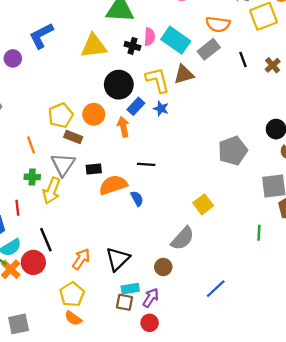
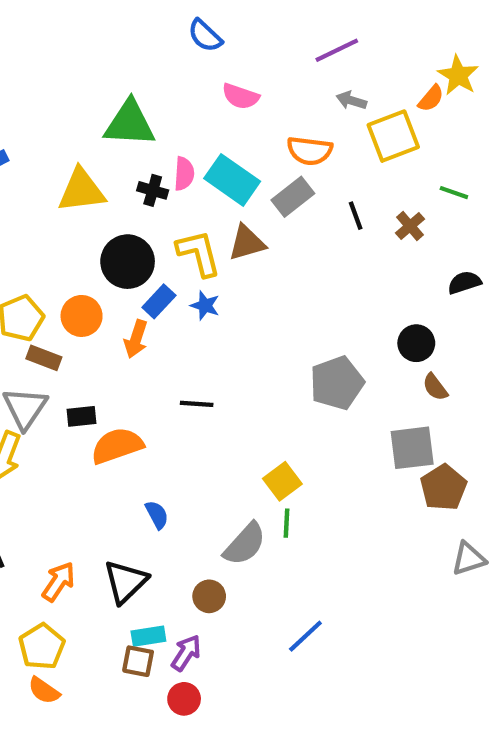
orange arrow: (123, 127) -> (136, 339), turned -150
black line: (146, 164) -> (197, 404), moved
blue semicircle: (137, 199) -> (157, 515), moved
green line: (259, 233) -> (287, 523), moved

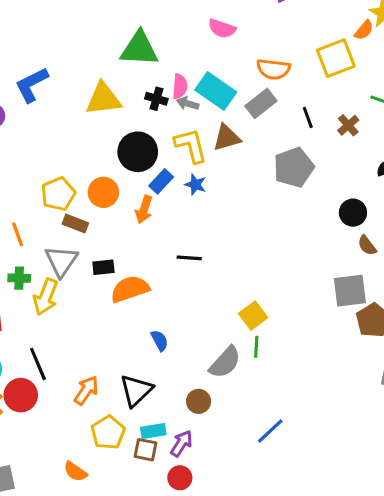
gray arrow: (351, 100) -> (188, 103), moved
gray pentagon: (337, 383) -> (294, 167), moved
yellow pentagon: (42, 647) -> (108, 433), moved

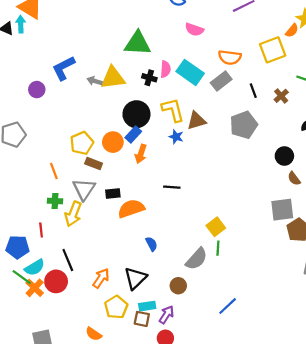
gray arrow: (188, 103) -> (95, 81), moved
brown triangle: (227, 138) -> (196, 121), moved
blue rectangle: (161, 181) -> (133, 135), moved

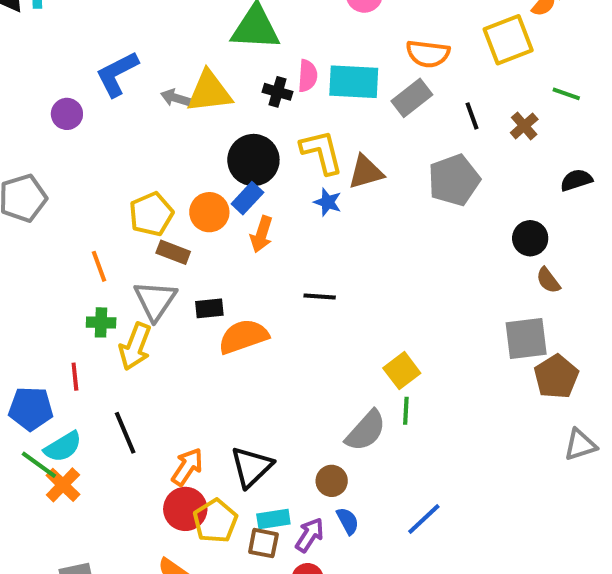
cyan rectangle: (190, 72) -> (354, 82), turned -32
blue semicircle: (151, 244) -> (348, 521), moved
red circle: (56, 281) -> (185, 509), moved

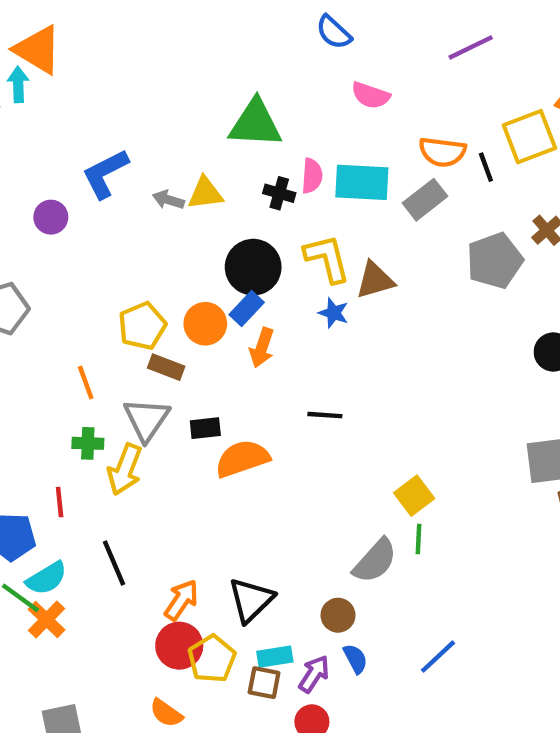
yellow triangle: (209, 92) -> (205, 193), size x0.7
black line: (472, 116) -> (486, 167), moved
gray pentagon: (454, 180) -> (495, 261), moved

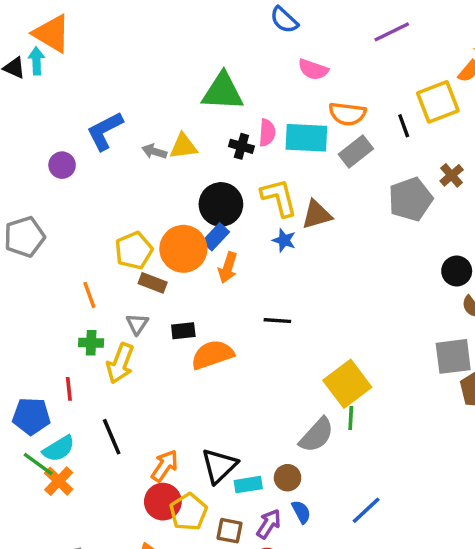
orange semicircle: (442, 152) -> (347, 114), moved
orange circle: (205, 324) -> (183, 249), size x1.4
gray triangle: (147, 419) -> (137, 324), size x0.6
yellow square: (414, 496) -> (347, 384), size x1.5
cyan rectangle: (275, 657) -> (248, 485), moved

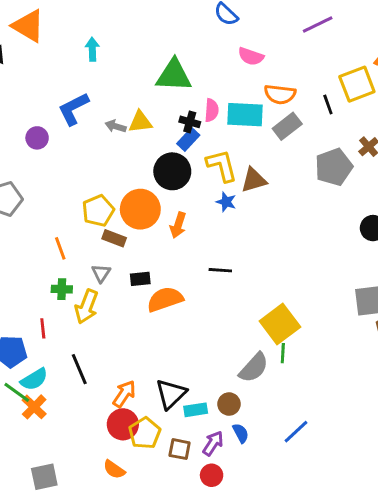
cyan arrow: (36, 61) -> (92, 49), moved
blue rectangle: (216, 237) -> (188, 139), moved

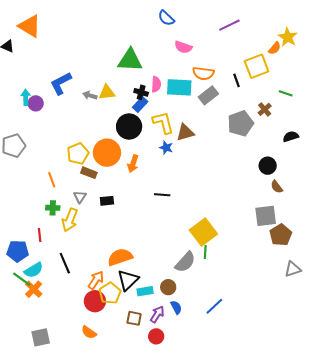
cyan arrow: (92, 49) -> (26, 97), moved
orange semicircle: (165, 299) -> (120, 257), moved
yellow pentagon: (145, 433) -> (110, 293), moved

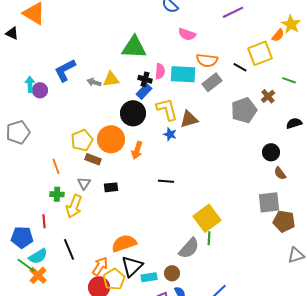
black line: (236, 80) -> (240, 67), turned -40
brown pentagon: (281, 235) -> (284, 221), turned -30

